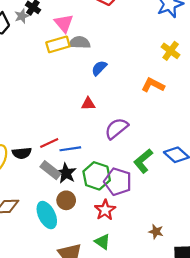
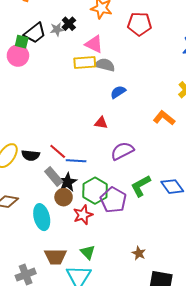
pink triangle: (64, 23) -> (94, 44), turned -36
red line: (49, 143) -> (58, 151), turned 54
brown circle: (66, 200) -> (64, 197), moved
red star: (105, 210) -> (83, 215), moved

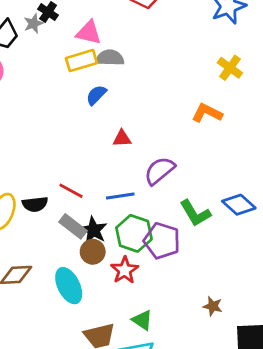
blue semicircle: (118, 92) -> (96, 95), moved
blue line: (76, 161) -> (120, 196), moved
green L-shape: (141, 186) -> (195, 213), turned -80

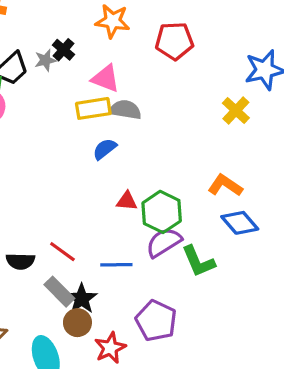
yellow cross: (230, 68) -> (236, 110), moved
blue diamond: (239, 205) -> (240, 223), moved
green L-shape: (195, 213) -> (198, 261), moved
green hexagon: (134, 233) -> (162, 212), moved

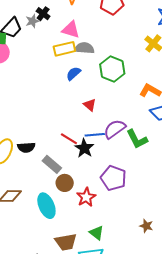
red triangle: (127, 201) -> (90, 105), turned 40
green hexagon: (162, 212) -> (112, 69), moved
red line: (62, 252) -> (69, 139), moved
blue line: (116, 265) -> (95, 135), moved
black star: (82, 299) -> (84, 148), moved

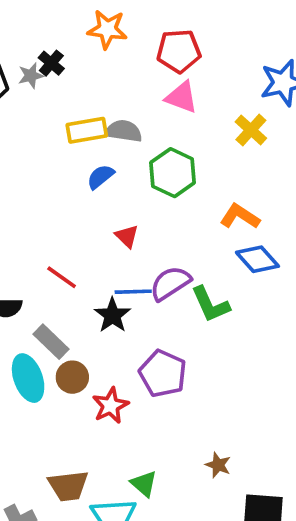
pink triangle: (71, 30) -> (182, 97), moved
red line: (69, 139) -> (62, 277), moved
cyan ellipse: (46, 206) -> (28, 378), moved
green triangle: (97, 233) -> (144, 484), moved

